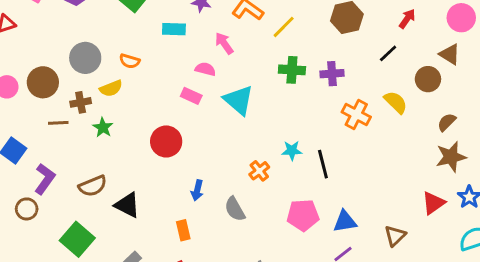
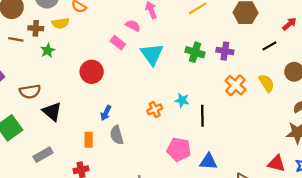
green cross: (292, 70) -> (195, 52), moved
red triangle: (433, 203) -> (276, 163), turned 36
gray semicircle: (235, 209) -> (117, 135), moved

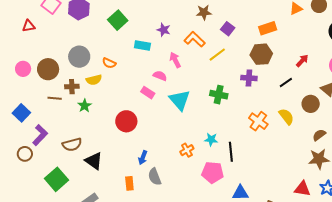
purple cross: (225, 51) -> (249, 78), moved
pink pentagon: (179, 150) -> (213, 173), moved

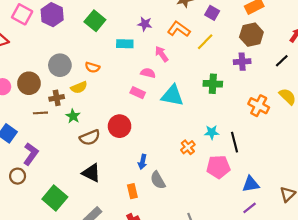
cyan triangle: (180, 100) -> (172, 96), turned -30
brown semicircle: (72, 145) -> (90, 138), moved

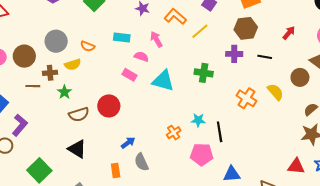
cyan rectangle: (125, 44) -> (122, 38), moved
black line: (282, 61) -> (265, 57), moved, turned 48
blue arrow: (142, 162) -> (128, 143), turned -144

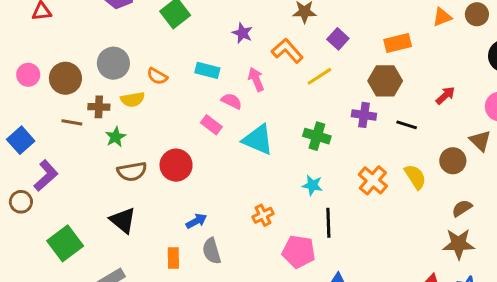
cyan star: (198, 120) -> (312, 185), moved

